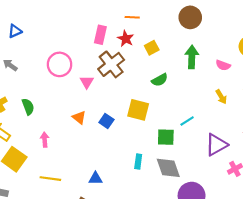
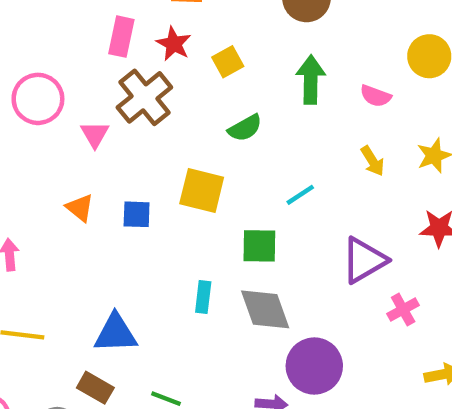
blue square: (106, 121) -> (137, 214), turned -32
cyan line: (187, 121) -> (300, 195), moved
blue triangle: (96, 178) -> (116, 333), size x1.5

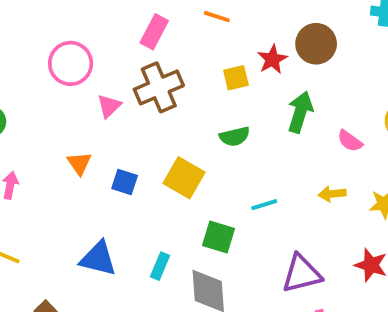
red star: (174, 44) -> (272, 59), moved
yellow arrow: (373, 161) -> (332, 194), turned 100
blue triangle: (116, 333) -> (98, 259), moved

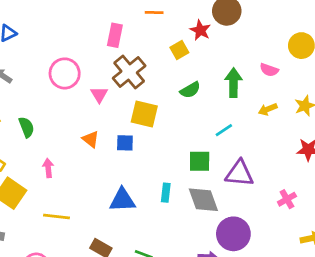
green arrow: (300, 112) -> (233, 83), moved
yellow square: (184, 178) -> (144, 114), moved
purple triangle: (302, 274) -> (239, 173), moved, turned 36

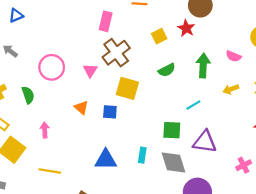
red star: (200, 30) -> (186, 28), moved
pink circle: (65, 73) -> (52, 67), moved

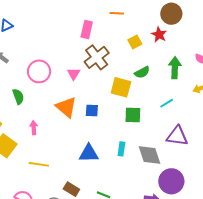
yellow square: (127, 88) -> (121, 87), moved
orange triangle: (81, 108) -> (66, 107), size x1.6
green square: (172, 130) -> (133, 115), moved

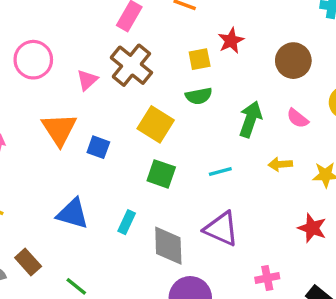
brown circle: (171, 14) -> (293, 61), moved
red star: (159, 35) -> (231, 41), moved
brown cross: (97, 57) -> (131, 65), turned -30
green semicircle: (142, 72) -> (199, 96), moved

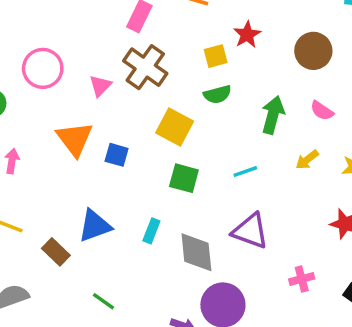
yellow arrow: (280, 164) -> (307, 160), turned -30
blue triangle: (73, 214) -> (95, 226), turned -32
brown rectangle: (28, 262) -> (56, 252), moved

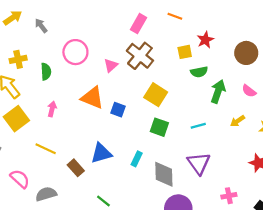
green semicircle: (217, 94) -> (199, 72), moved
orange triangle: (75, 139) -> (92, 98), turned -35
purple triangle: (250, 231) -> (199, 163), turned 30

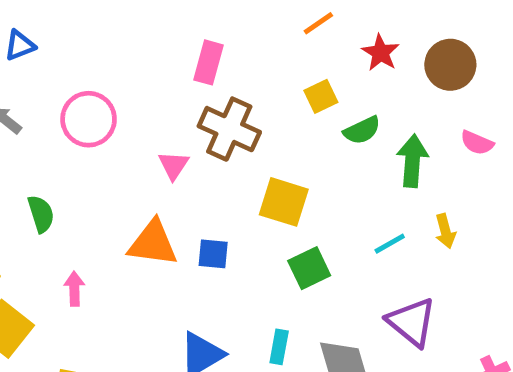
orange line: (175, 16) -> (318, 23), moved, turned -40
red star: (205, 40) -> (380, 53), moved
pink circle: (75, 52) -> (89, 119), moved
yellow arrow: (238, 121) -> (445, 231), moved, turned -56
green square: (159, 127) -> (309, 268), turned -30

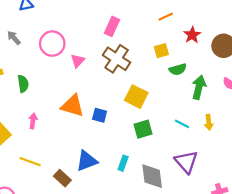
pink triangle: (174, 165) -> (78, 61), moved
cyan line: (390, 244) -> (182, 124), turned 48

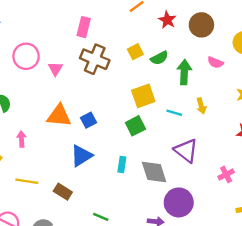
yellow square: (161, 51) -> (135, 52), moved
yellow square: (136, 97) -> (143, 96), moved, turned -35
blue square: (100, 115) -> (88, 120), turned -32
blue triangle: (87, 161) -> (81, 156), moved

